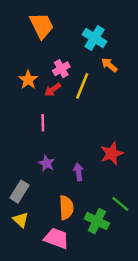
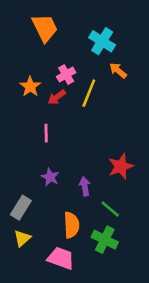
green line: (120, 204) -> (110, 209), moved
yellow triangle: (21, 220) -> (22, 238), turned 35

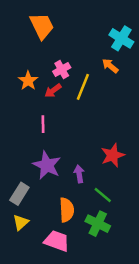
cyan cross: (102, 41) -> (121, 38), moved
purple star: (50, 177) -> (47, 165), size x1.6

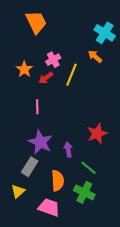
gray rectangle: (19, 194) -> (30, 167), moved

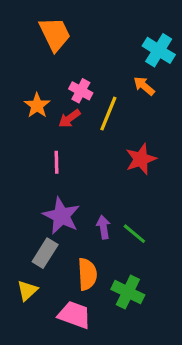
pink cross: (53, 60) -> (81, 91), turned -32
red star: (97, 134) -> (141, 159), moved
green line: (89, 168) -> (134, 234), moved

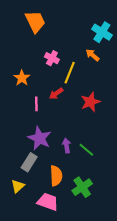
orange star: (37, 105) -> (22, 78), moved
red arrow: (69, 118) -> (56, 94), moved
green cross: (128, 292) -> (82, 187), turned 30

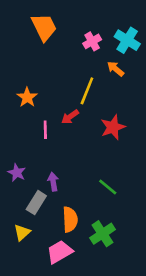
pink cross: (52, 58) -> (92, 41), moved, turned 32
purple star: (39, 138) -> (17, 173), moved, size x0.6
purple arrow: (67, 146) -> (53, 182), moved
pink trapezoid: (48, 202) -> (60, 252), turned -50

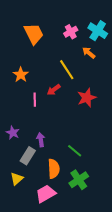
orange trapezoid: (44, 27) -> (34, 34), moved
yellow line: (87, 91) -> (67, 70), turned -55
green line: (108, 187) -> (75, 151), moved

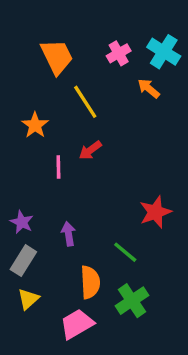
yellow line: (67, 70) -> (85, 102), moved
red star: (87, 98) -> (155, 212), moved
gray rectangle: (28, 156) -> (23, 261), moved

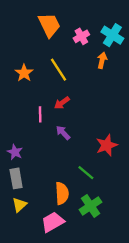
orange trapezoid: (57, 57) -> (49, 25), moved
orange arrow: (149, 88) -> (102, 60), turned 63
orange star: (35, 125) -> (24, 73), moved
purple arrow: (68, 234) -> (63, 133), moved, turned -35
gray rectangle: (23, 261) -> (16, 178), turned -42

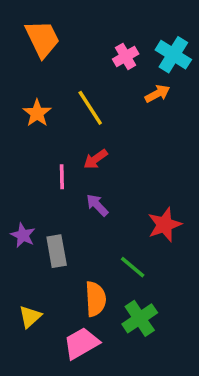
orange trapezoid: (49, 25) -> (42, 39), moved
orange arrow: (102, 60) -> (157, 94), turned 49
gray rectangle: (16, 178) -> (57, 251), moved

